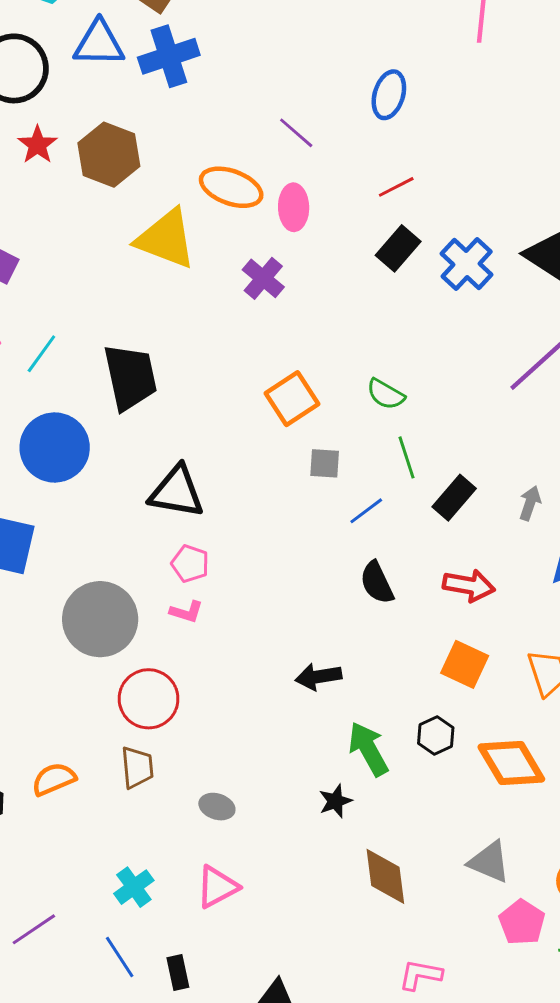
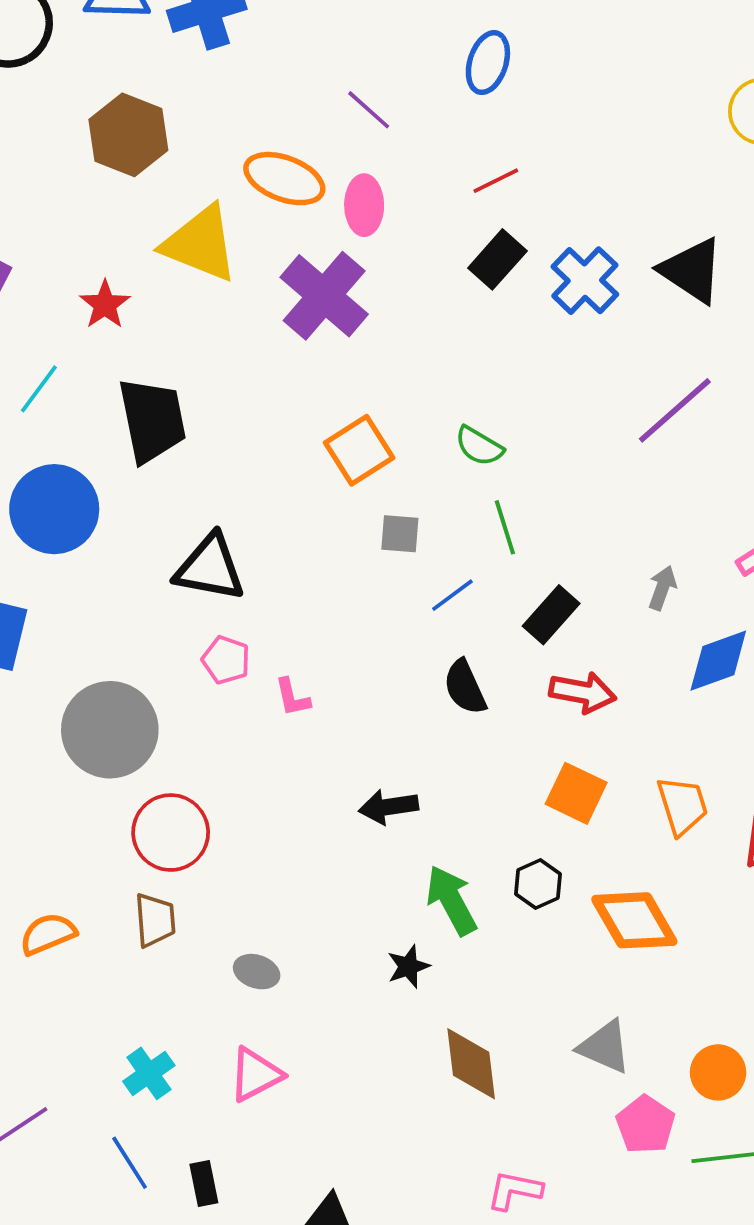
red star: (37, 145) -> (105, 305), moved
purple cross: (263, 278) -> (324, 296), size x1.6
black rectangle: (454, 498) -> (551, 615), moved
pink L-shape: (186, 612) -> (292, 697), moved, turned 60

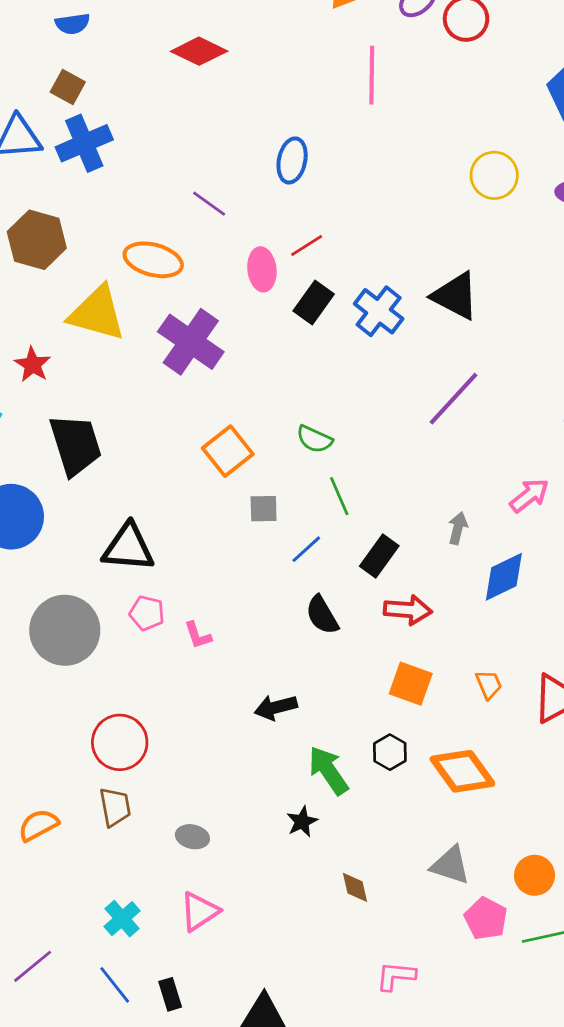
pink ellipse: (364, 205) -> (262, 269), moved
gray circle: (110, 730) -> (65, 630), moved
orange trapezoid: (682, 806) -> (489, 685), size x0.7
brown diamond: (471, 1064) -> (355, 887), size x0.6

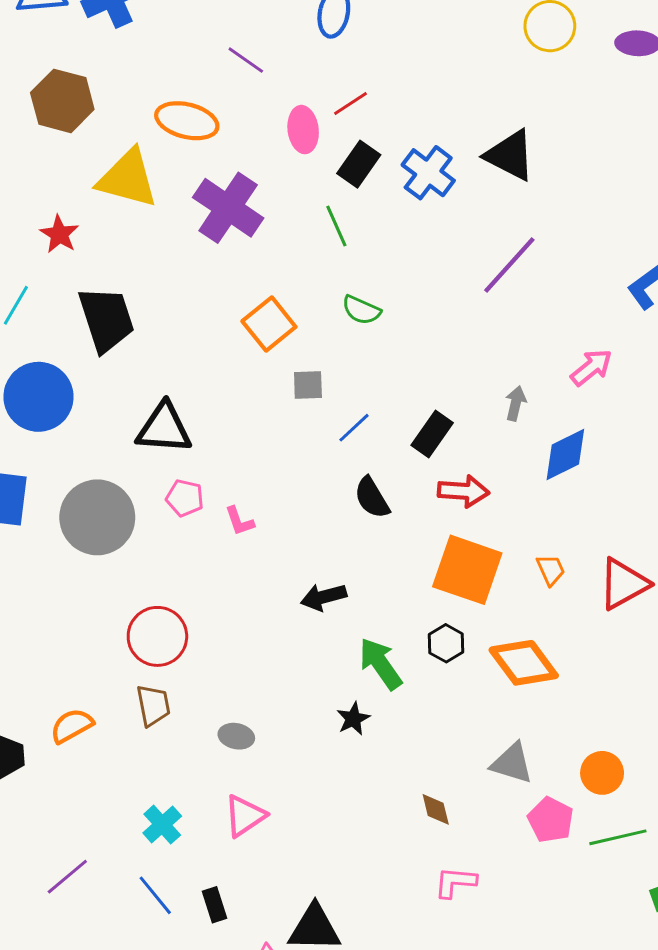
green line: (339, 496) -> (336, 226), moved
orange square: (411, 684) -> (467, 570), size x1.5
brown diamond: (355, 887) -> (436, 809), moved

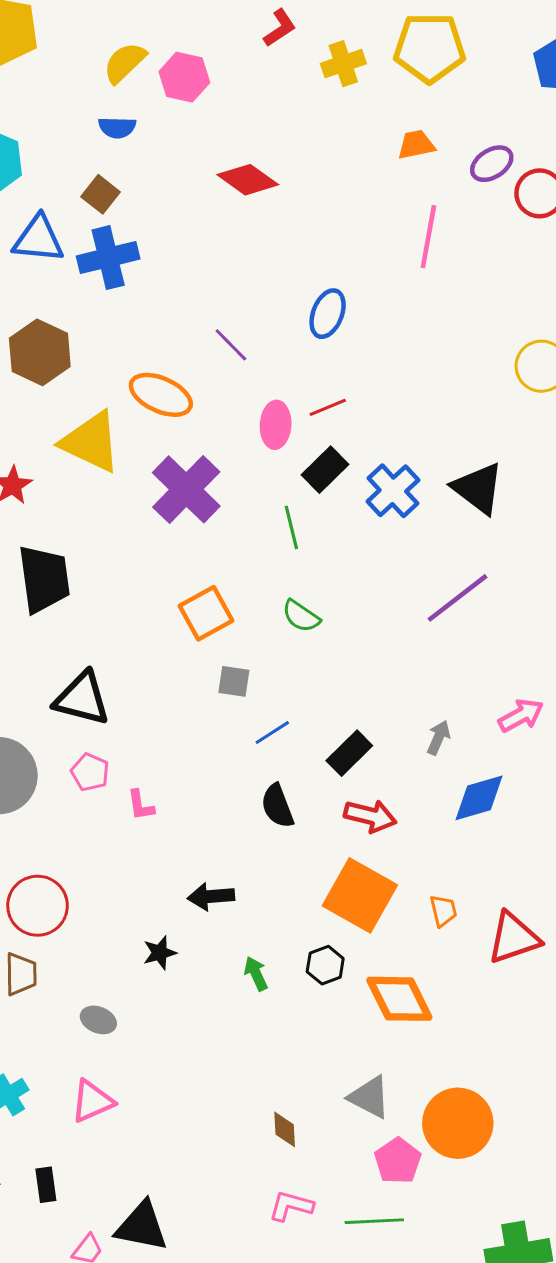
green arrow: (381, 664) -> (256, 974), size x0.6
black star: (353, 719) -> (160, 953), moved
orange circle: (602, 773) -> (458, 1123), size x1.6
green line: (618, 837) -> (374, 1221), moved

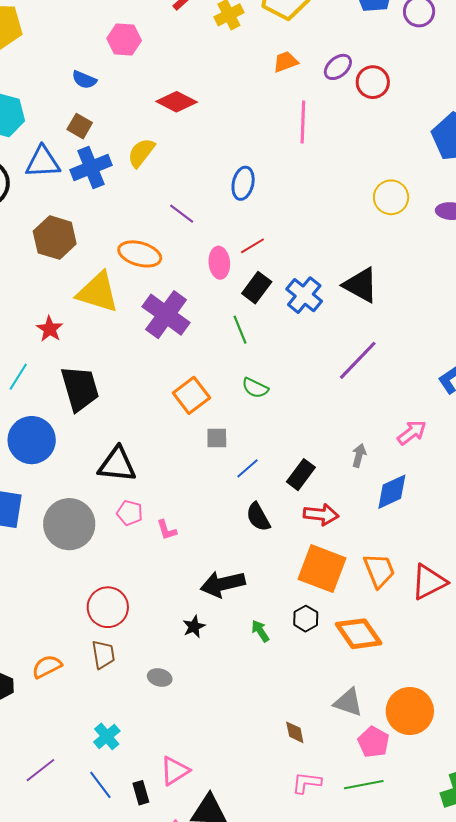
yellow semicircle: (125, 63) -> (141, 153), moved
blue semicircle: (117, 127) -> (84, 80), turned 30
black arrow: (211, 896) -> (223, 584), size x1.4
orange trapezoid: (443, 911) -> (379, 570), size x1.6
pink triangle: (92, 1101) -> (175, 771), moved

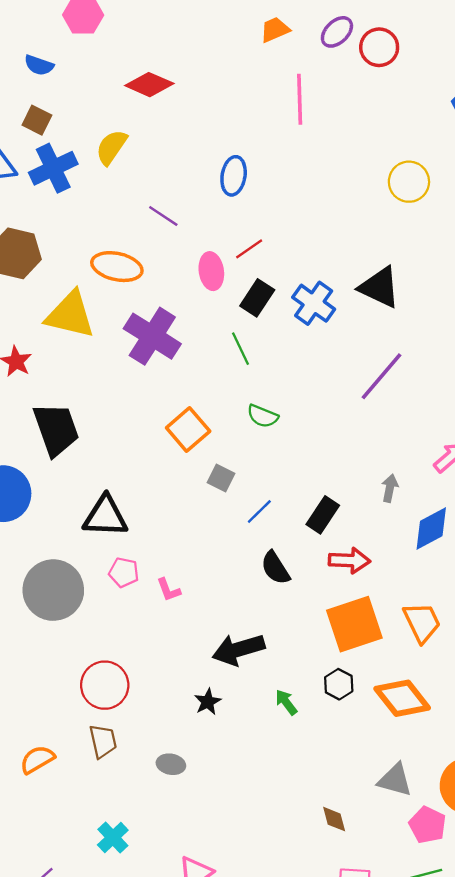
gray square: (217, 438) -> (221, 478), turned 30
orange square: (322, 569) -> (354, 624), turned -36

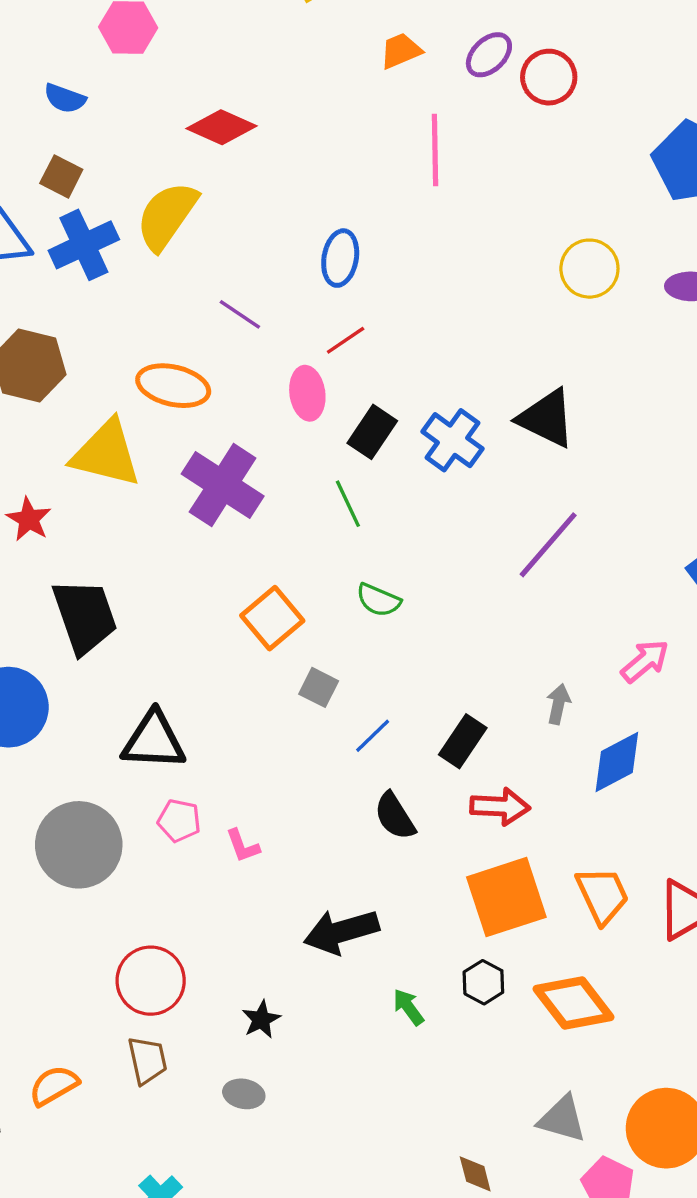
yellow semicircle: (111, 147) -> (167, 216), size x1.4
red line: (249, 249) -> (346, 340), moved
black star: (208, 702) -> (261, 1019), moved

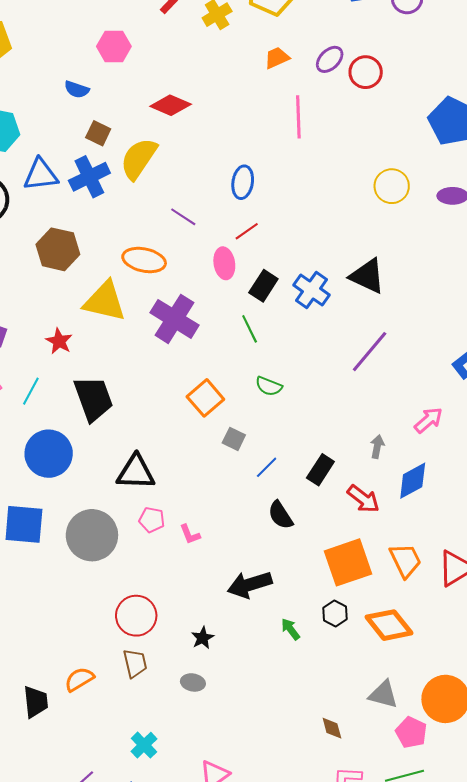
brown square: (61, 176) -> (98, 133), moved
red arrow: (500, 807) -> (363, 499), moved, turned 36

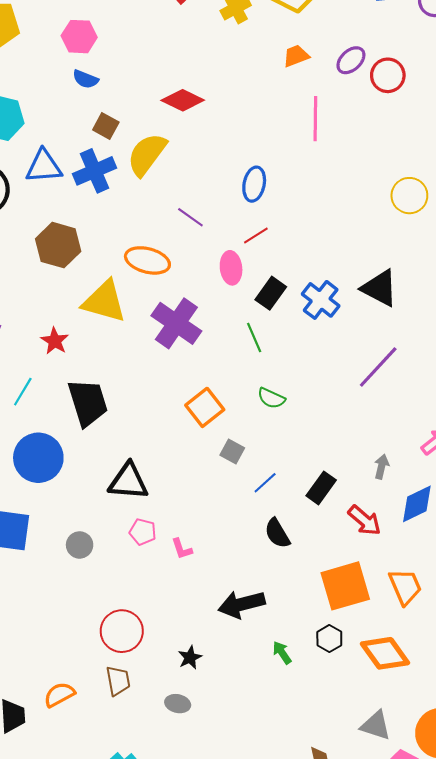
pink hexagon: (114, 46) -> (79, 37), moved
gray circle: (92, 535) -> (80, 545), size x0.5

